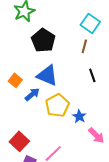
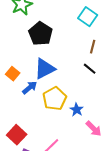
brown line: (84, 46) -> (93, 47), moved
blue triangle: (47, 75) -> (45, 69), turned -50
black line: (92, 75) -> (90, 69), turned -32

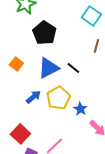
black line: (90, 69) -> (73, 68), moved
orange square: (13, 74) -> (16, 64), moved
blue arrow: (30, 88) -> (33, 97), moved

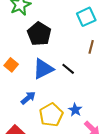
cyan square: (91, 16) -> (86, 17), turned 30
yellow pentagon: (58, 98) -> (51, 115), moved

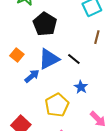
blue arrow: (28, 98) -> (32, 76), moved
blue star: (75, 110) -> (81, 87), moved

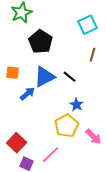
orange square: (17, 55) -> (13, 73), turned -32
yellow pentagon: (57, 105) -> (67, 126), moved

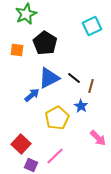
brown line: (93, 55) -> (91, 86), moved
orange square: (13, 73) -> (17, 50), moved
yellow pentagon: (67, 126) -> (57, 118), moved

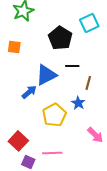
black pentagon: (45, 43) -> (60, 38), moved
black line: (74, 78) -> (72, 66), moved, turned -40
pink line: (55, 156) -> (52, 153), turned 42

